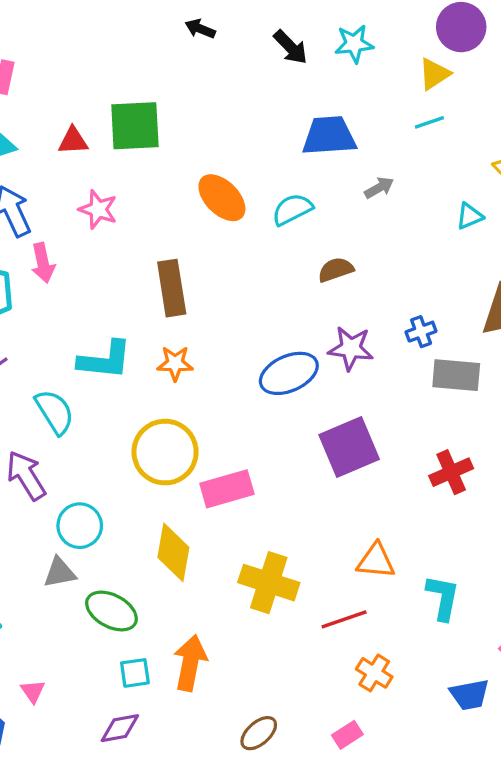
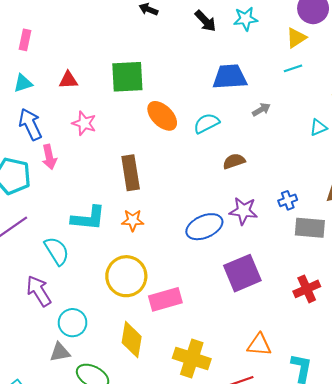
green square: (135, 126) -> (127, 77), moved

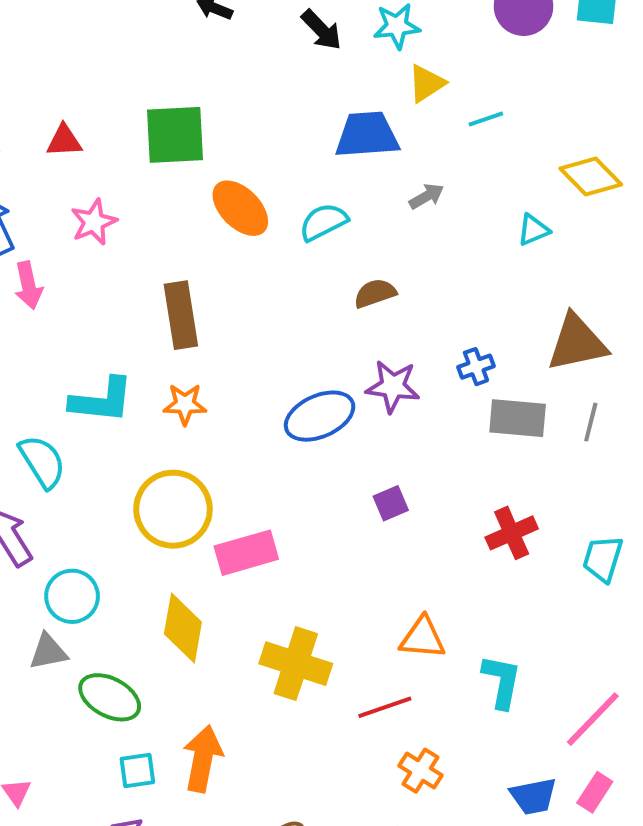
yellow triangle: (296, 38) -> (426, 83), moved
pink star: (84, 123) -> (94, 222), turned 30
purple square: (242, 273) -> (391, 503), size x0.5

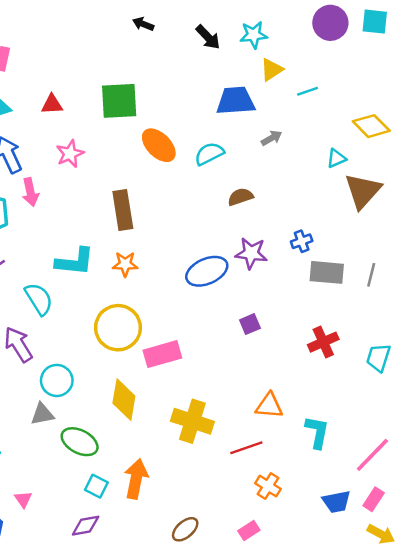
brown triangle: (577, 343) -> (363, 191), moved, turned -36
cyan square: (137, 771) -> (96, 486), turned 35

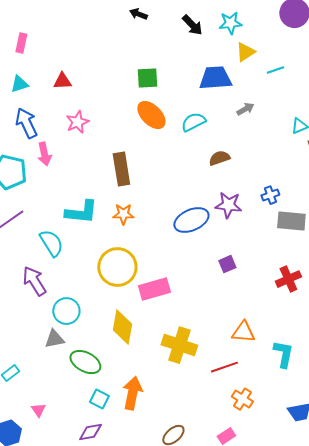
green square: (119, 101) -> (147, 78), moved, size x0.7

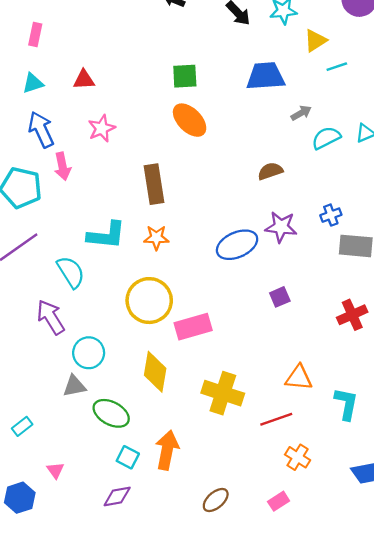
yellow triangle: (245, 52) -> (315, 41), moved
cyan semicircle: (193, 122) -> (326, 138), moved

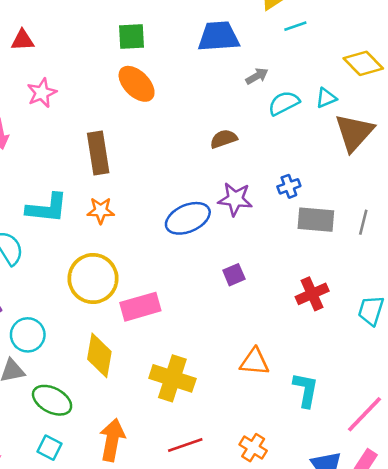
red line: (276, 419) -> (185, 445), moved
cyan square: (128, 457) -> (49, 448), moved

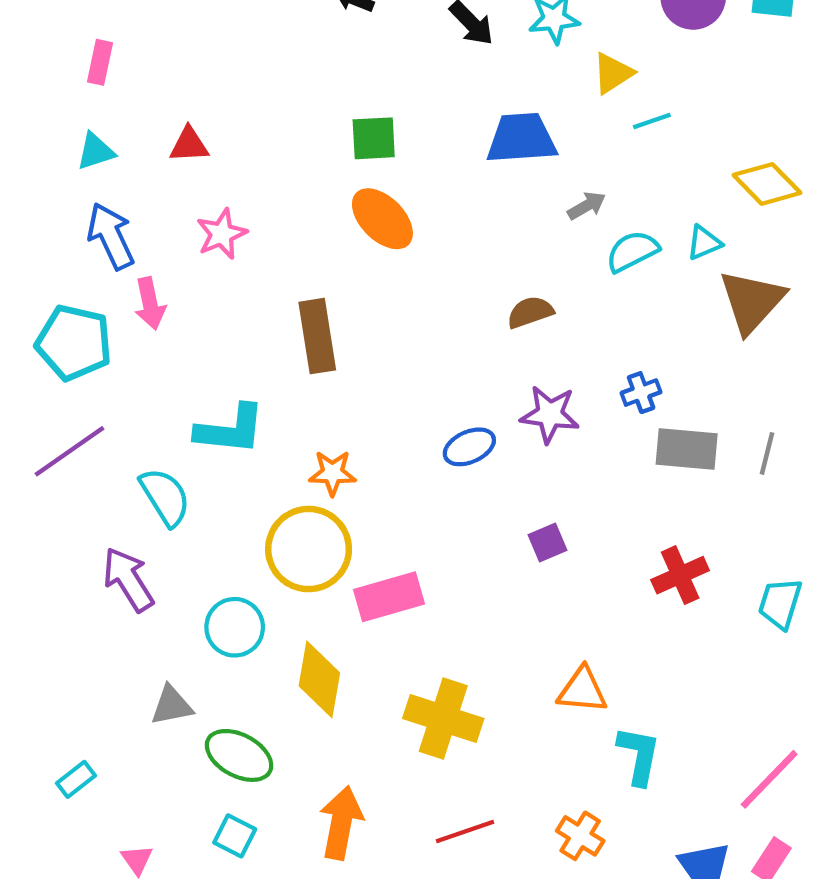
orange star: (101, 211) -> (332, 473), moved
blue ellipse: (188, 218) -> (469, 447), size x0.7
cyan circle: (28, 335) -> (235, 627), moved
cyan L-shape: (306, 390) -> (639, 755), moved

